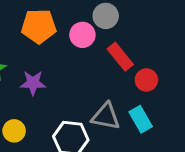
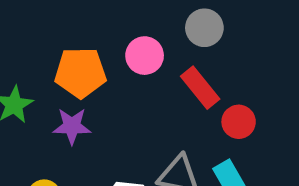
gray circle: (106, 16) -> (204, 28), moved
orange pentagon: (39, 26) -> (80, 73), moved

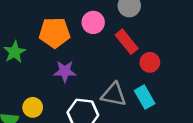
purple star: (72, 126) -> (65, 71), moved

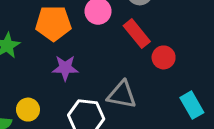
cyan rectangle: (145, 97) -> (192, 105), moved

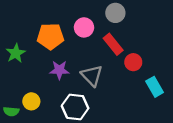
gray triangle: (122, 95) -> (92, 76), moved, turned 35
cyan rectangle: (192, 105) -> (155, 87), moved

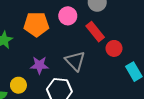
purple star: (59, 70) -> (39, 65), moved

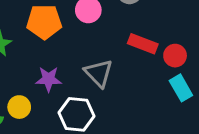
red rectangle: (95, 32) -> (143, 44), moved, turned -30
red circle: (114, 48) -> (175, 56), moved

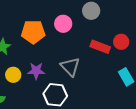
red circle: (175, 56) -> (121, 42), moved
yellow circle: (19, 107) -> (13, 75), moved

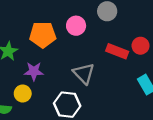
purple star: (36, 71) -> (34, 71), moved
yellow circle: (13, 75) -> (23, 94), moved

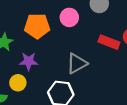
gray triangle: (84, 73) -> (77, 63), turned 45

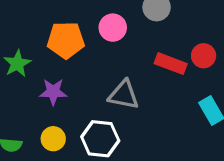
gray triangle: (77, 63) -> (124, 95), turned 40
yellow circle: (18, 83) -> (53, 139), moved

